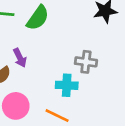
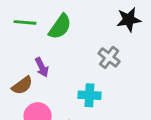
gray cross: (86, 62) -> (109, 57), moved, turned 30

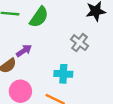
purple arrow: (42, 67) -> (24, 51), turned -98

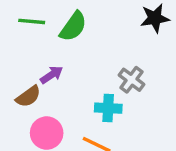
gray cross: (80, 43) -> (132, 80), moved

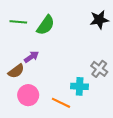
gray cross: (132, 80) -> (99, 69), moved
cyan cross: (108, 108) -> (80, 86), moved

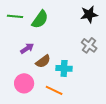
gray cross: (99, 69) -> (89, 45), moved
brown semicircle: (16, 71) -> (43, 61), moved
cyan cross: (80, 86) -> (64, 68), moved

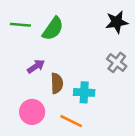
brown semicircle: (43, 61) -> (57, 83), turned -56

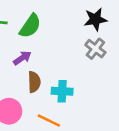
gray cross: (117, 62) -> (95, 49), moved
purple arrow: (36, 66) -> (22, 58), moved

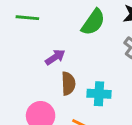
green semicircle: (30, 26) -> (93, 22), moved

